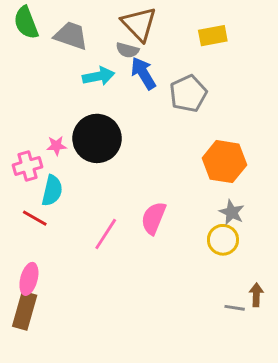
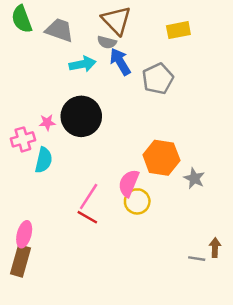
orange hexagon: (224, 162) -> (161, 158), moved
red line: (35, 218) -> (87, 217), moved
yellow circle: (223, 240) -> (137, 201), moved

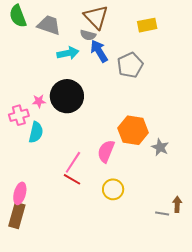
yellow circle: (137, 201) -> (113, 189), moved

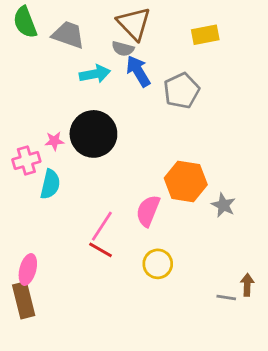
brown rectangle: (17, 215) -> (24, 300), turned -30

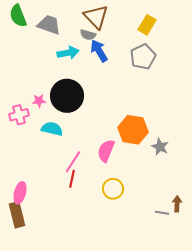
yellow rectangle: (205, 35) -> (147, 25), turned -48
gray pentagon: (182, 91) -> (143, 57), moved
cyan semicircle: (50, 184) -> (52, 129), moved, turned -90
red line: (100, 250) -> (72, 179), turned 72

